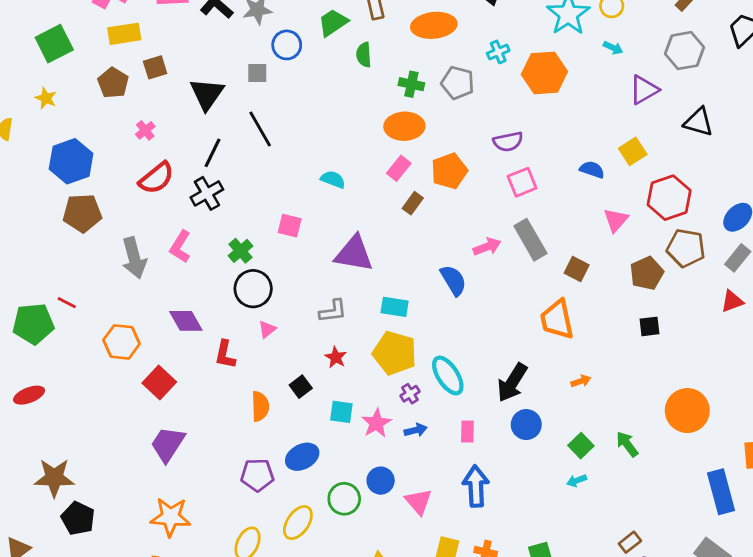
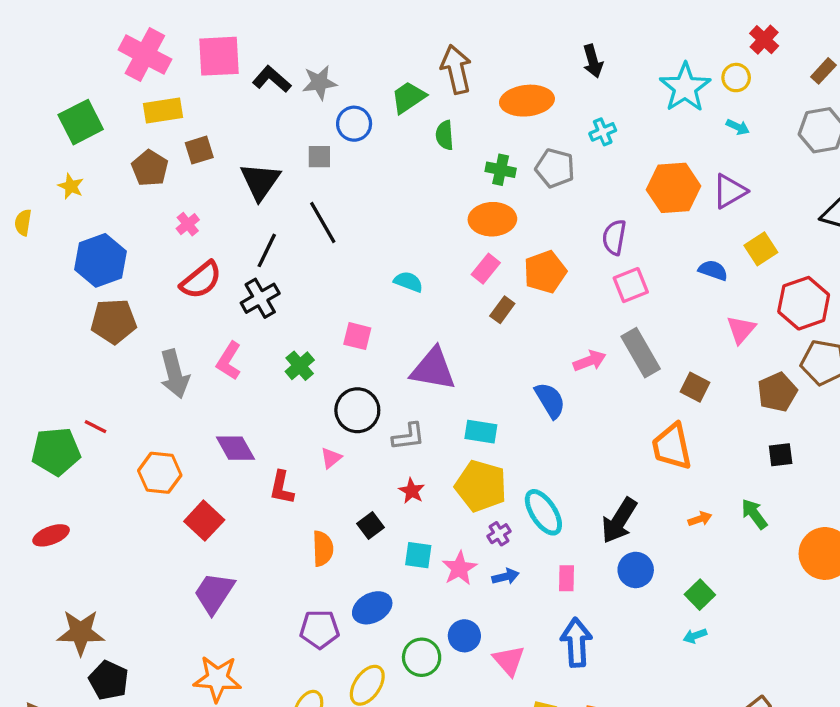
orange hexagon: (544, 73) -> (674, 188), moved
purple triangle: (644, 90) -> (730, 191), moved
purple semicircle: (508, 142) -> (614, 237), turned 112
black circle: (253, 289) -> (357, 410), moved
green arrow: (627, 444) -> (754, 514), moved

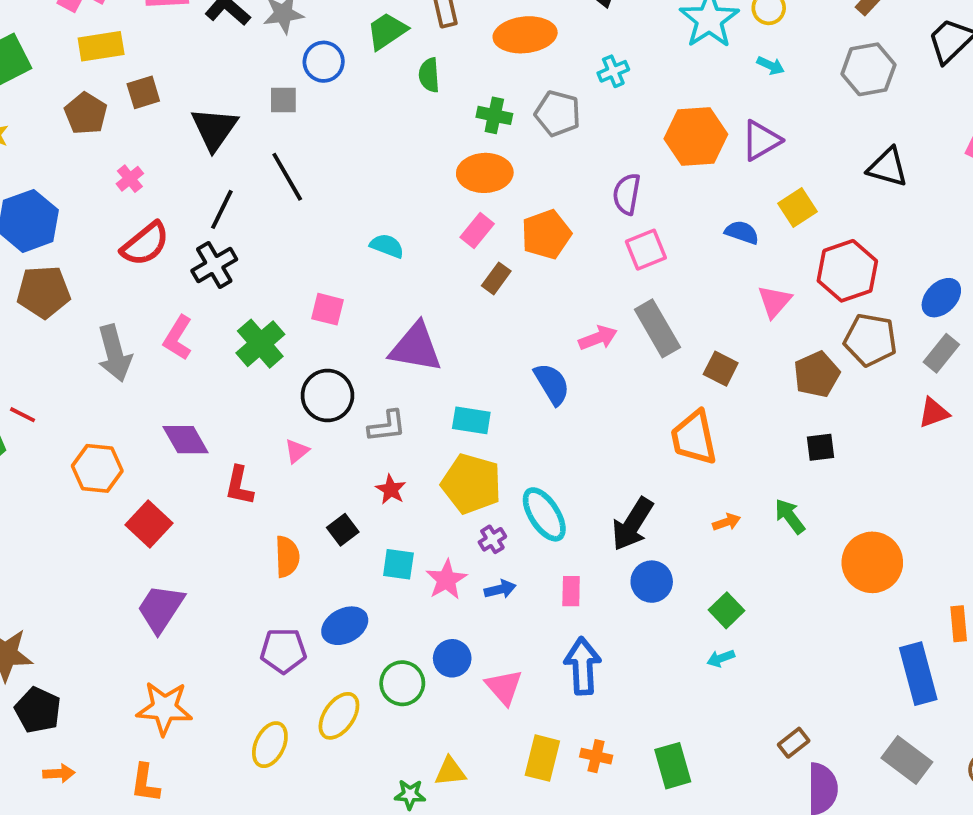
green cross: (300, 366) -> (260, 344), size x1.4

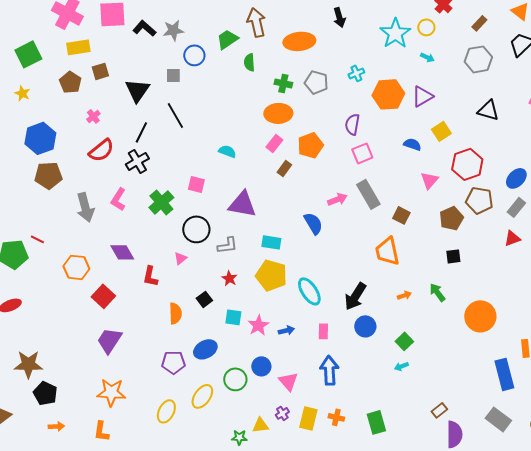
cyan cross: (613, 71) -> (356, 73), moved
purple cross: (492, 539) -> (282, 413), moved

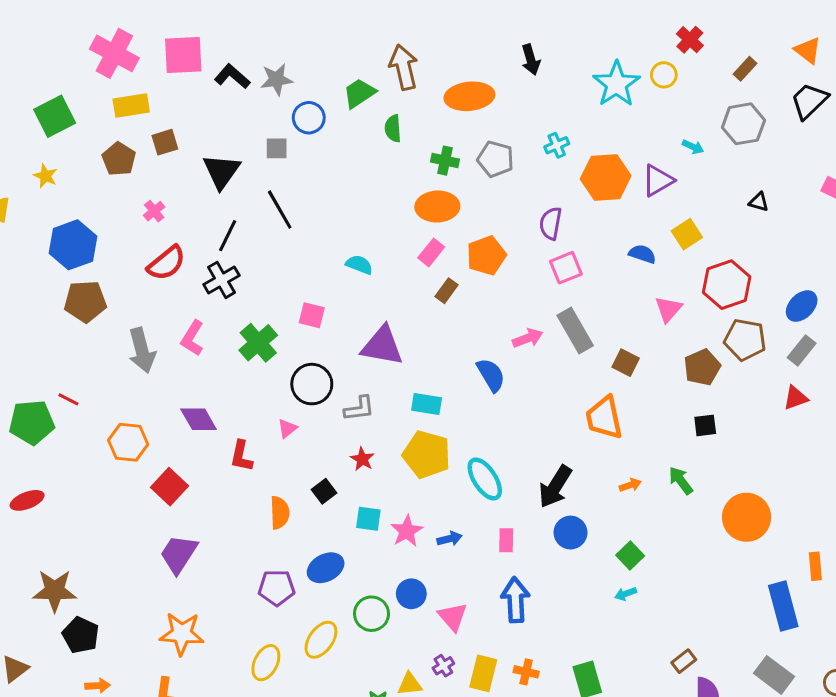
cyan arrow: (427, 57) -> (693, 147), moved
black triangle: (488, 110) -> (759, 202), size x0.6

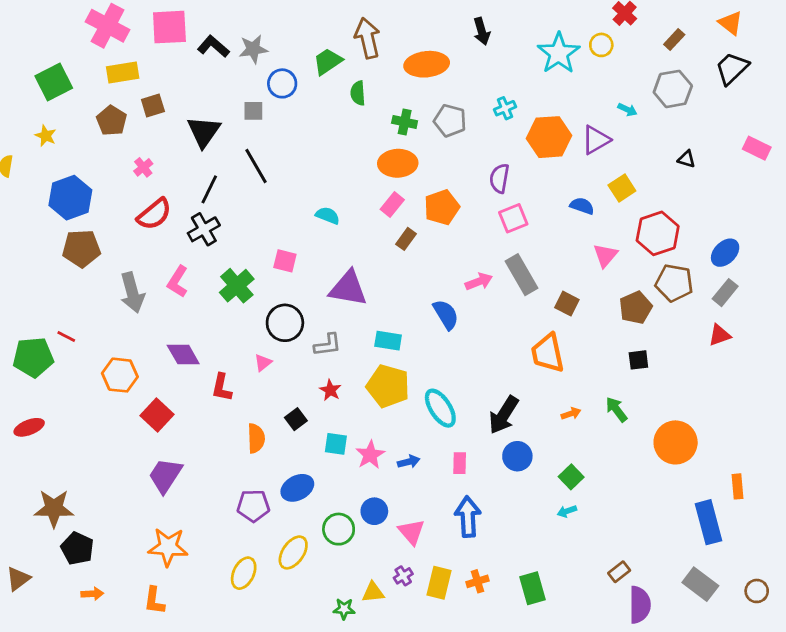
orange cross: (526, 672) -> (477, 581), turned -30

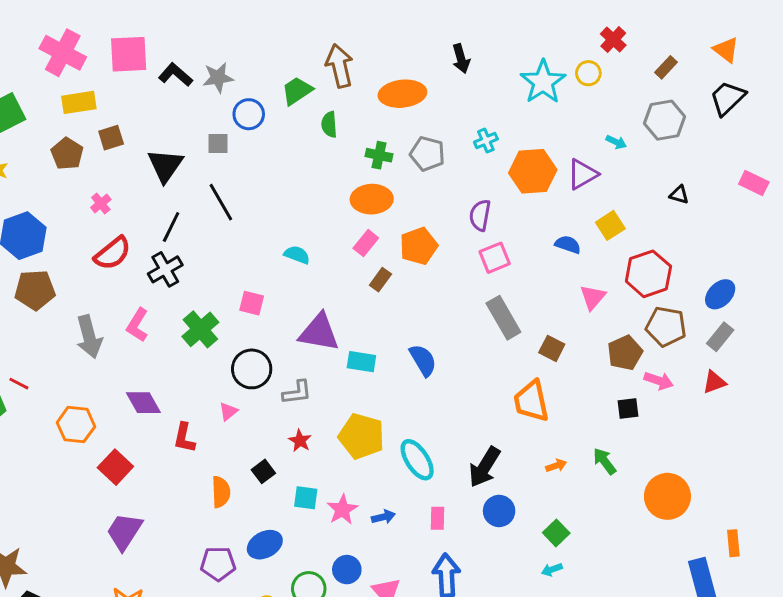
pink arrow: (479, 282) -> (659, 381), moved, turned 40
cyan rectangle: (388, 341) -> (361, 362), moved

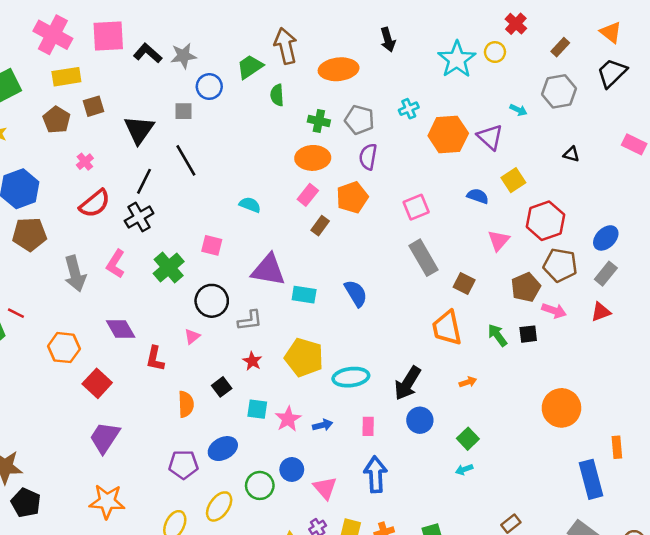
purple triangle: (583, 174) -> (490, 137), turned -48
purple semicircle: (480, 215) -> (368, 157), moved
cyan ellipse: (417, 460) -> (351, 377), turned -64
green arrow: (604, 461) -> (497, 335), moved

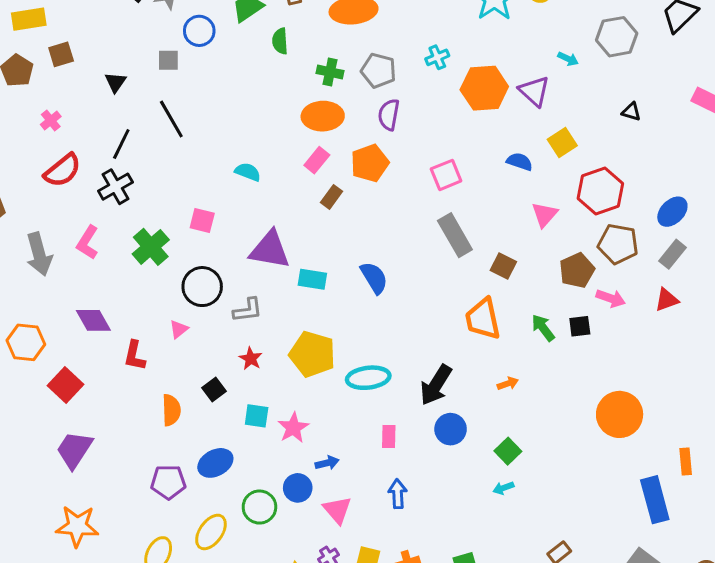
black triangle: (139, 130) -> (115, 82), size x0.6
blue arrow: (323, 425) -> (327, 463), moved
blue arrow: (376, 474) -> (398, 494), size x0.7

